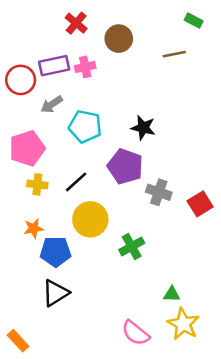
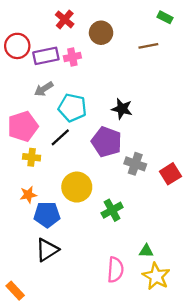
red circle: (21, 80) -> (17, 46), moved
black line: (76, 182) -> (60, 137), moved
pink semicircle: (136, 333) -> (115, 270), moved, turned -125

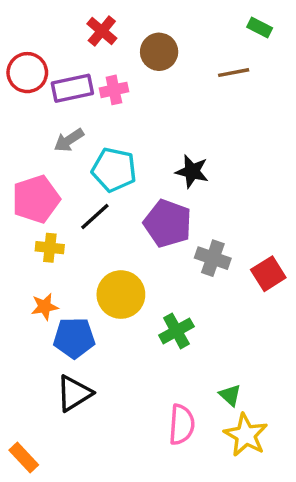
green triangle: (146, 251) -> (230, 395), turned 40

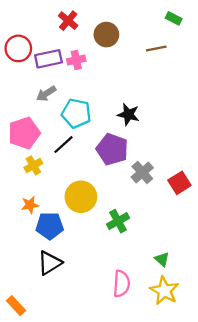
yellow cross: (50, 248) -> (33, 165), turned -36
gray cross: (213, 258) -> (142, 172), turned 30
green triangle: (230, 395) -> (162, 259), moved

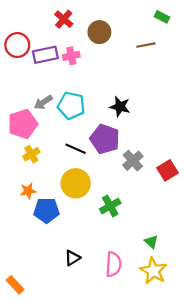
gray arrow: (46, 94) -> (43, 102), moved
black line: (64, 145) -> (76, 149), moved, turned 66
black triangle: (50, 263) -> (72, 258), moved, size x0.7

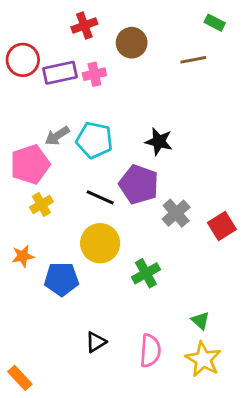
red cross: (64, 19) -> (84, 25), turned 30
orange star: (28, 191) -> (23, 256), moved

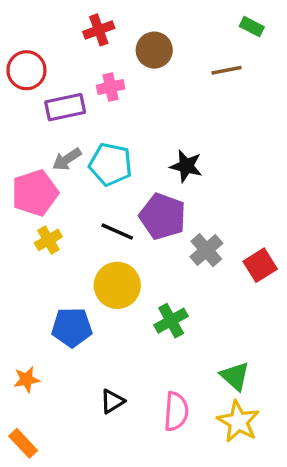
purple rectangle: (60, 73) -> (65, 107), moved
orange star: (23, 256) -> (26, 379), moved
green triangle: (200, 321) -> (235, 376), size x1.4

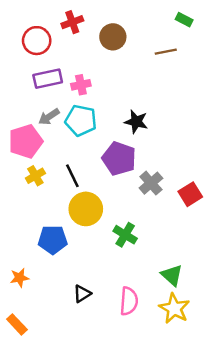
red circle: (26, 70) -> (37, 41), moved
pink cross: (111, 87) -> (81, 85), moved
black line: (117, 232) -> (72, 176), moved, turned 40
green cross: (171, 321) -> (125, 235), turned -30

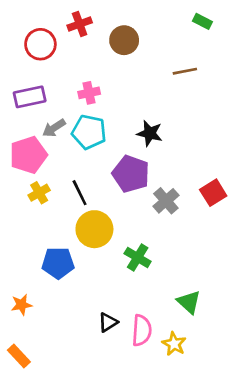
brown line: (166, 52) -> (185, 71), moved
purple rectangle: (48, 79) -> (30, 97), moved
red square: (190, 194) -> (213, 193), moved
black triangle: (82, 294) -> (108, 322), moved
yellow star: (174, 308) -> (174, 344), moved, size x0.7

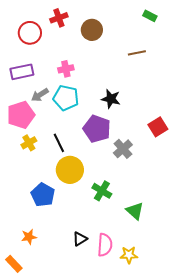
red square: (213, 193) -> (158, 127), moved
blue pentagon: (58, 263) -> (43, 195), turned 30
green triangle: (189, 302) -> (135, 211), moved
orange star: (22, 305) -> (29, 237), moved
yellow star: (174, 344) -> (129, 255), turned -30

